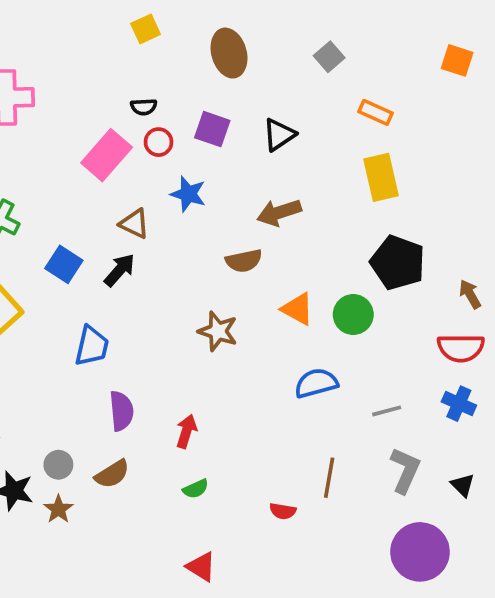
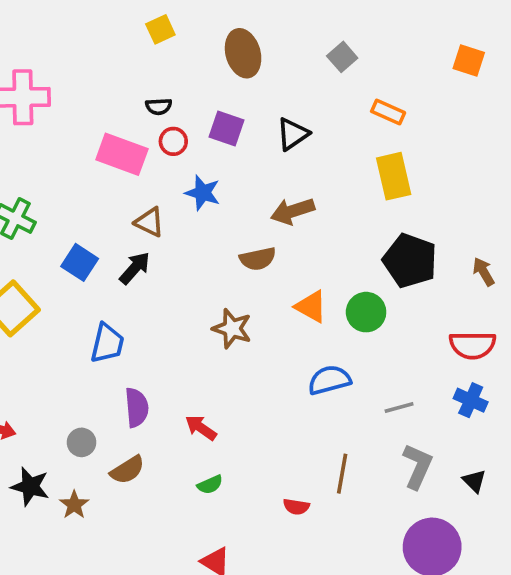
pink rectangle: (107, 155) -> (122, 154), turned 69
brown arrow: (470, 294) -> (484, 272), moved
red arrow: (186, 431) -> (201, 428), turned -72
gray circle: (58, 465) -> (82, 442), moved

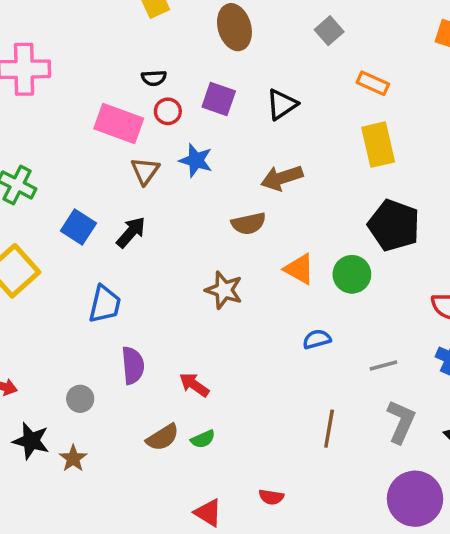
brown triangle: (149, 222) -> (145, 171), moved, turned 40
blue semicircle: (329, 380) -> (317, 339), size x0.7
brown semicircle: (127, 470) -> (163, 437), moved
red semicircle: (296, 507) -> (271, 497), moved

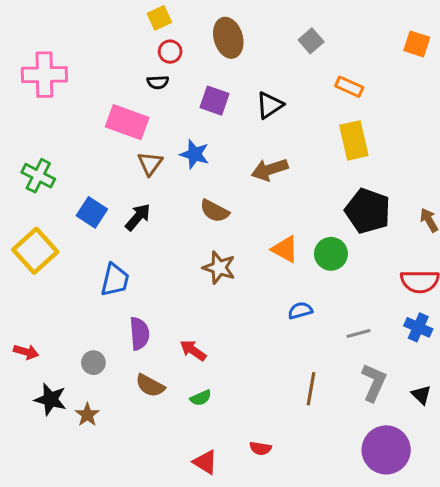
red circle: (168, 111) -> (170, 52), moved
brown semicircle: (248, 223) -> (214, 211), moved, turned 40
brown semicircle: (163, 437) -> (150, 386), moved, turned 60

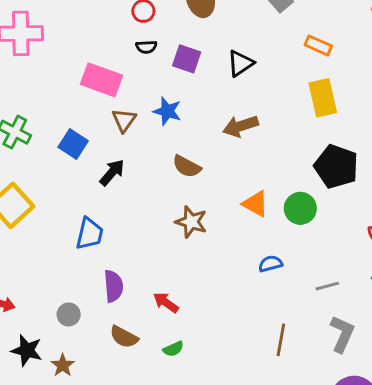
black semicircle: (158, 82) -> (146, 47), moved
blue square: (92, 212) -> (73, 144), moved

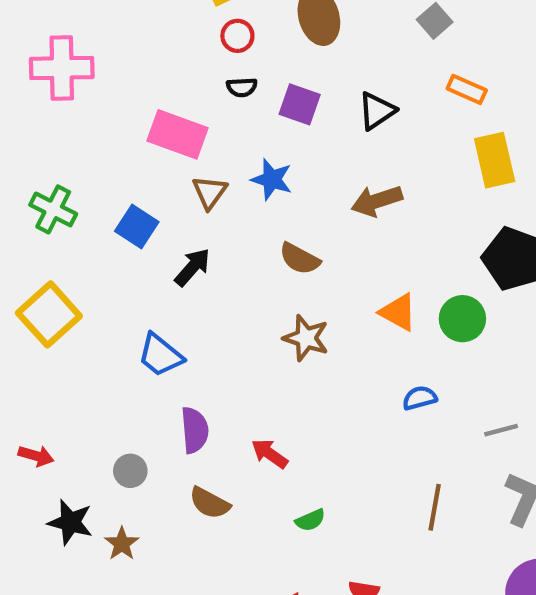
orange rectangle: (318, 45) -> (467, 89), moved
blue trapezoid: (90, 234) -> (160, 355), turned 116
green semicircle: (173, 349) -> (310, 520), moved

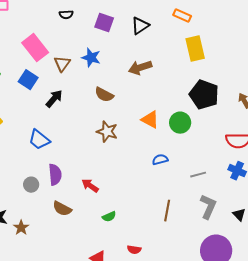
black semicircle: (242, 87) -> (66, 15), moved
pink rectangle: (177, 134) -> (35, 48), moved, turned 32
gray circle: (130, 471) -> (31, 185), moved

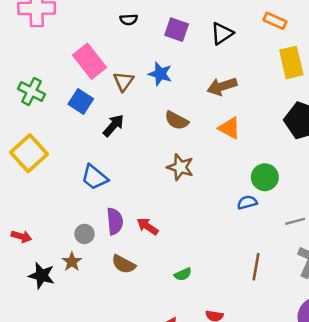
orange triangle: (150, 120) -> (230, 128), moved
green circle: (180, 123) -> (265, 177), moved
red arrow: (90, 186) -> (148, 226), moved
brown star: (21, 228) -> (72, 262), moved

